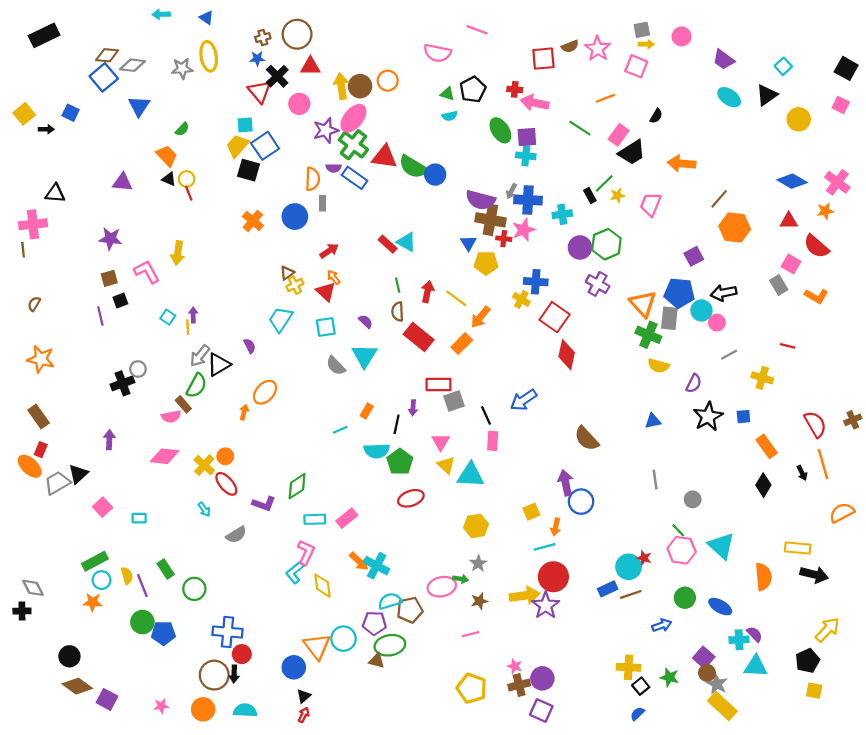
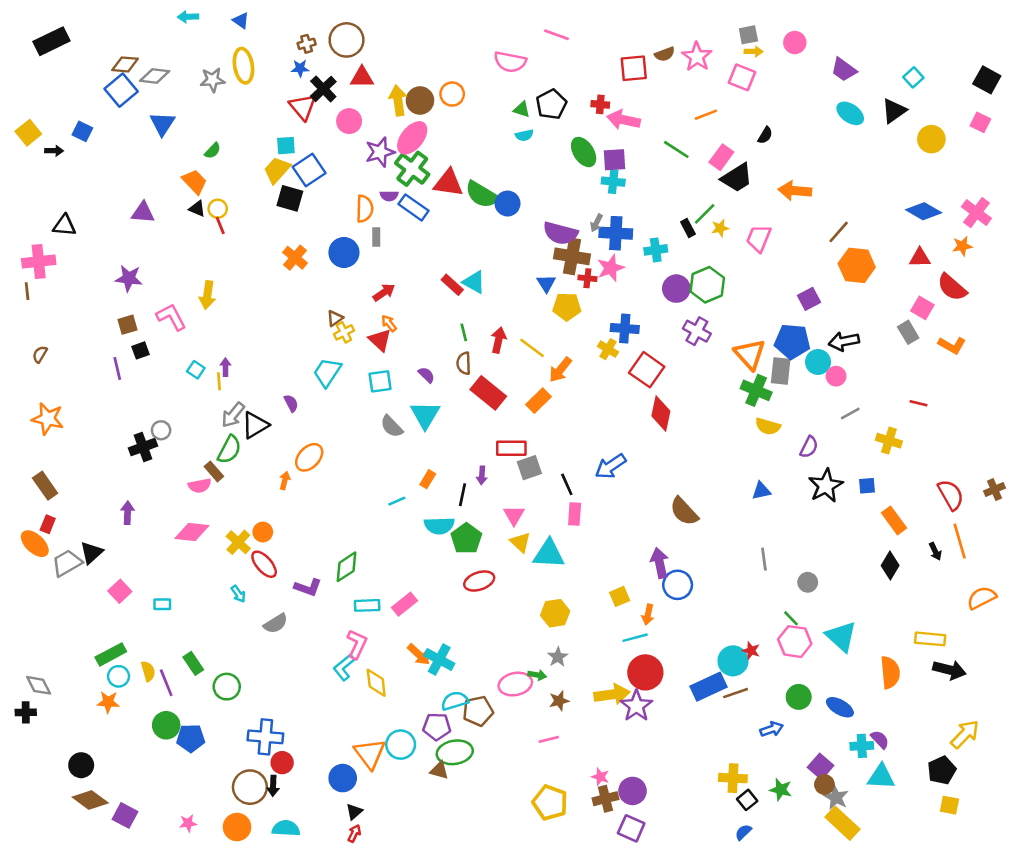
blue rectangle: (608, 589) -> (709, 687), size x1.5

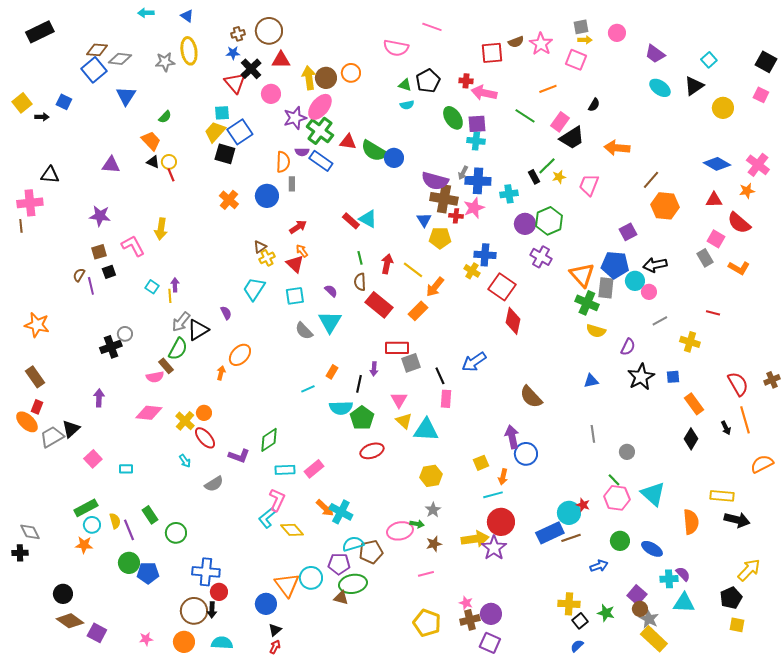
red triangle: (448, 183) -> (348, 142), size x0.7
brown semicircle: (40, 354) -> (79, 275), moved
yellow diamond: (376, 683) -> (292, 530), turned -35

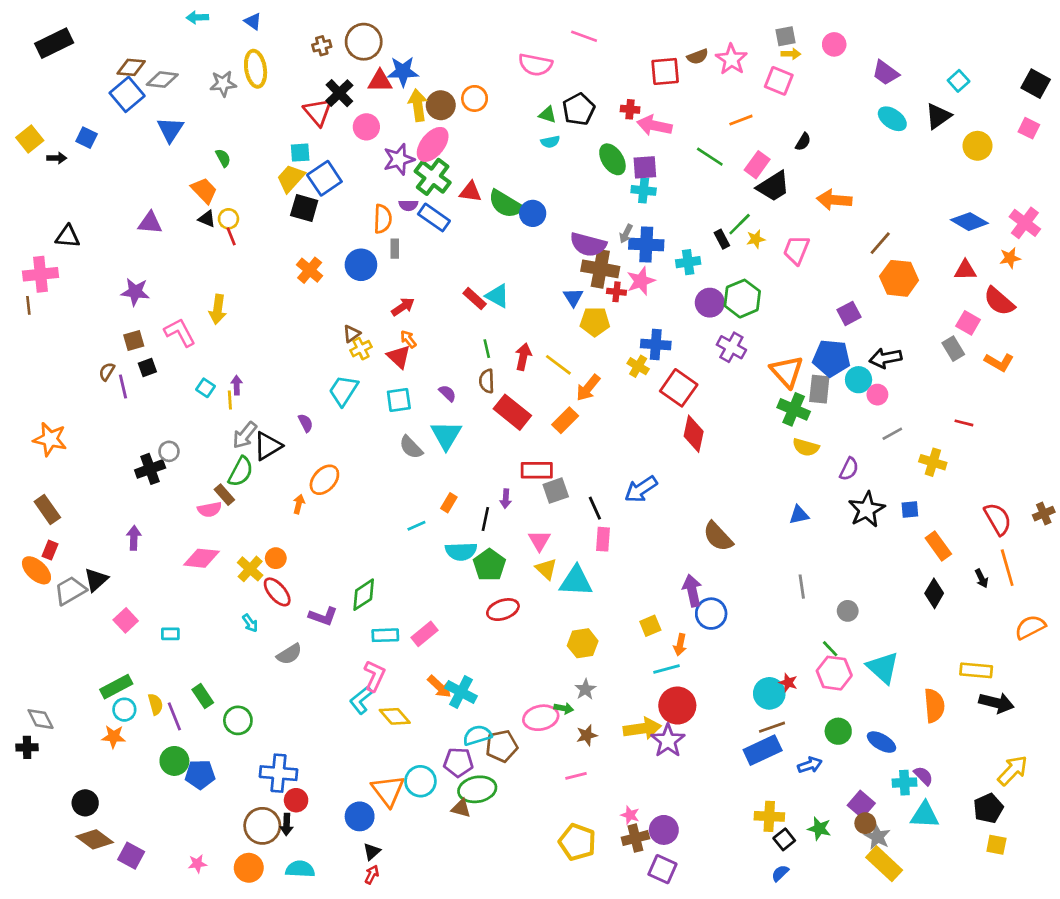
blue star: (233, 53) -> (403, 71), moved, size x1.6
green semicircle: (165, 117) -> (223, 158), turned -72
blue rectangle: (550, 533) -> (763, 750), moved

